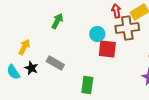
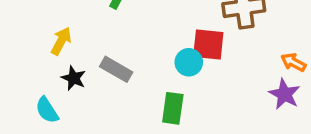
cyan circle: (97, 34) -> (189, 62), moved
cyan semicircle: (13, 72) -> (47, 110), moved

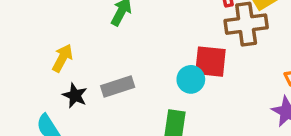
gray rectangle: (116, 69) -> (118, 87), turned -48

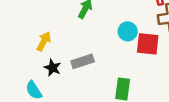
cyan circle: (191, 79) -> (128, 31), moved

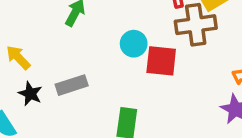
yellow arrow: (44, 41) -> (18, 57), turned -72

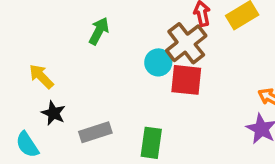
brown cross: (196, 25) -> (186, 43), moved, turned -30
gray rectangle: (72, 85) -> (95, 132), moved

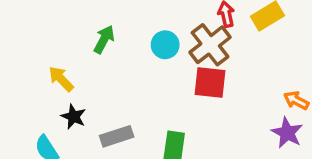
green arrow: (99, 31) -> (104, 39), moved
cyan circle: (158, 62) -> (165, 45), moved

